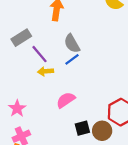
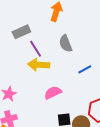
blue line: (72, 59) -> (85, 69), moved
yellow arrow: (46, 71) -> (39, 65), size x1.5

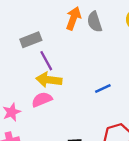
gray semicircle: (66, 44) -> (95, 22), moved
pink semicircle: (53, 93) -> (42, 100), moved

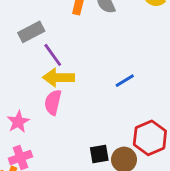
pink semicircle: (42, 100) -> (53, 102), turned -48

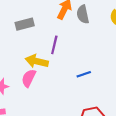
purple line: (53, 55) -> (54, 45), moved, turned 36

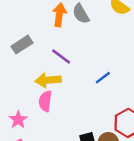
purple line: (54, 45) -> (61, 56), turned -48

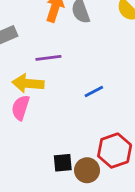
purple line: (61, 56) -> (48, 58), turned -54

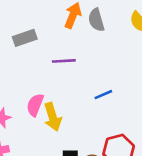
yellow arrow: (28, 83) -> (53, 117), moved, turned -116

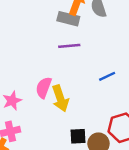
gray rectangle: (25, 38) -> (68, 19), moved, turned 35

